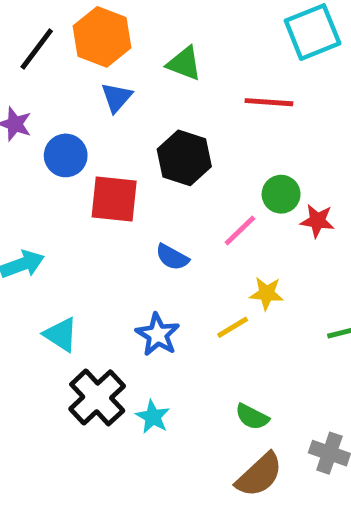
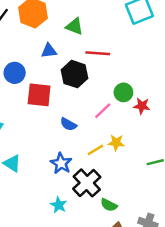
blue triangle: (117, 97) -> (49, 51), moved, turned 42
red line: (269, 102) -> (98, 53), moved
yellow line: (233, 327) -> (95, 150), moved
black cross: (97, 397) -> (87, 183), moved

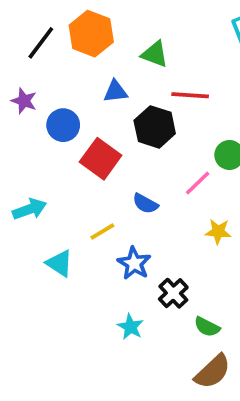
red square: (39, 95) -> (101, 159), turned 30
yellow line: (95, 150) -> (102, 232), moved
black cross: (87, 183) -> (173, 293), size x0.7

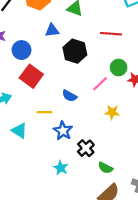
red line: (190, 95) -> (111, 34), moved
red square: (101, 159) -> (31, 76), moved
yellow line: (102, 232) -> (44, 112), turned 32

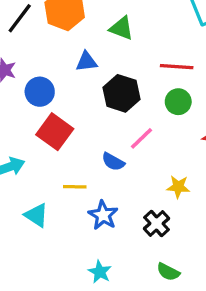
green circle: (119, 67) -> (178, 102), moved
pink line: (100, 84) -> (141, 138), moved
black cross: (86, 148) -> (157, 223), moved

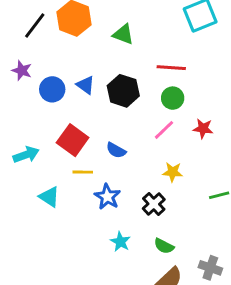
blue triangle: (86, 62) -> (86, 85), moved, turned 42
red square: (55, 132) -> (73, 140), moved
pink line: (141, 138) -> (164, 130), moved
cyan star: (100, 272) -> (120, 242), moved

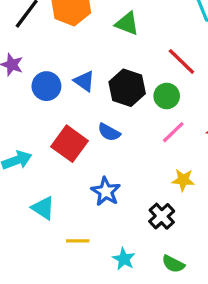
red line: (171, 68) -> (181, 61), turned 40
green circle: (173, 98) -> (167, 96), moved
blue semicircle: (116, 150) -> (109, 132), moved
yellow line: (83, 172) -> (78, 241), moved
blue star: (107, 197) -> (106, 191), moved

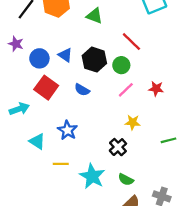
red square: (69, 144) -> (46, 88), moved
blue star: (106, 191) -> (67, 130), moved
cyan star: (124, 259) -> (92, 176), size x1.6

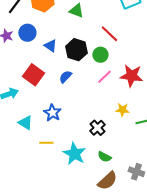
blue circle: (39, 58) -> (27, 33), moved
red star: (156, 89) -> (131, 76), size x1.6
blue semicircle: (82, 90) -> (65, 77), turned 104
yellow star: (133, 122) -> (122, 110), moved

